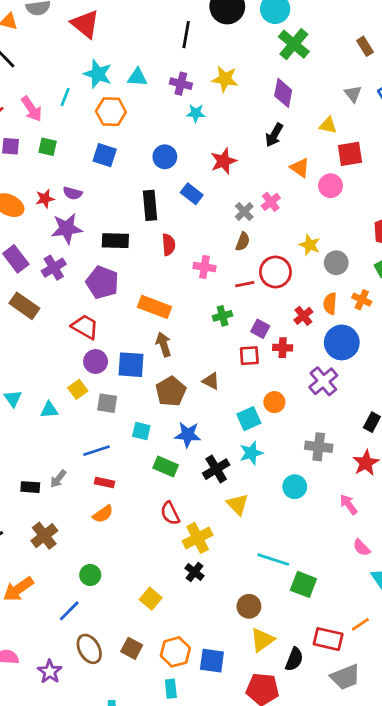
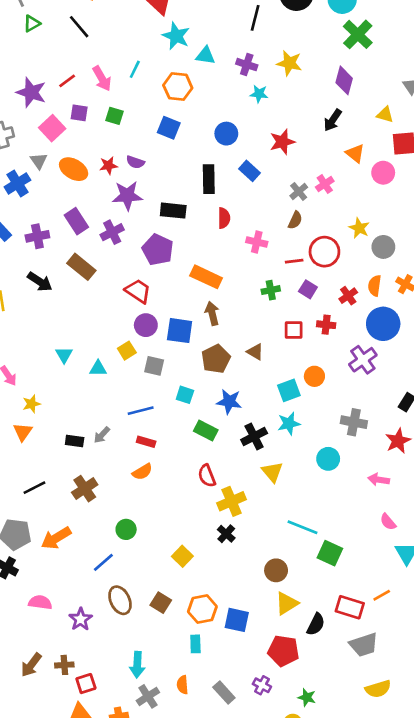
cyan star: (98, 74) -> (176, 36), moved
purple square: (260, 329) -> (308, 289), moved
pink arrow: (349, 504) -> (379, 480), turned -48

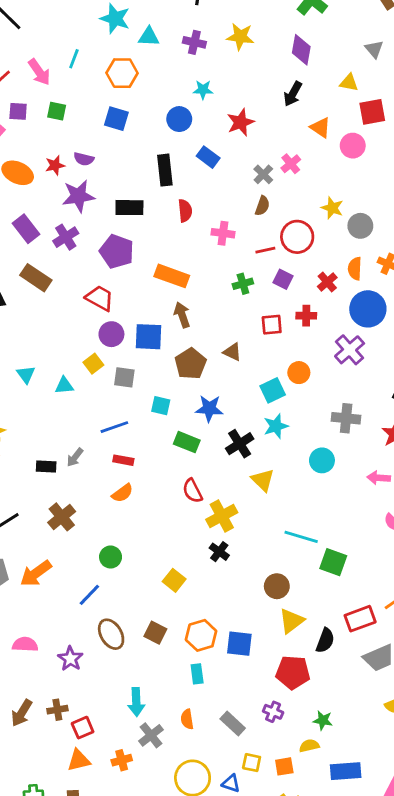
cyan star: (259, 94) -> (203, 90), moved
red rectangle: (350, 607) -> (360, 619), turned -32

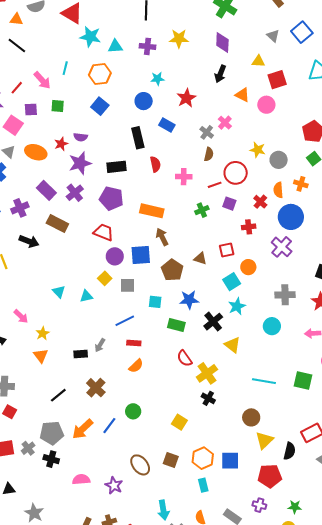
blue square: (116, 119) -> (100, 106), turned 30
red square: (272, 325) -> (227, 250), moved
green square: (333, 562) -> (303, 381), moved
blue line: (89, 595) -> (109, 426), moved

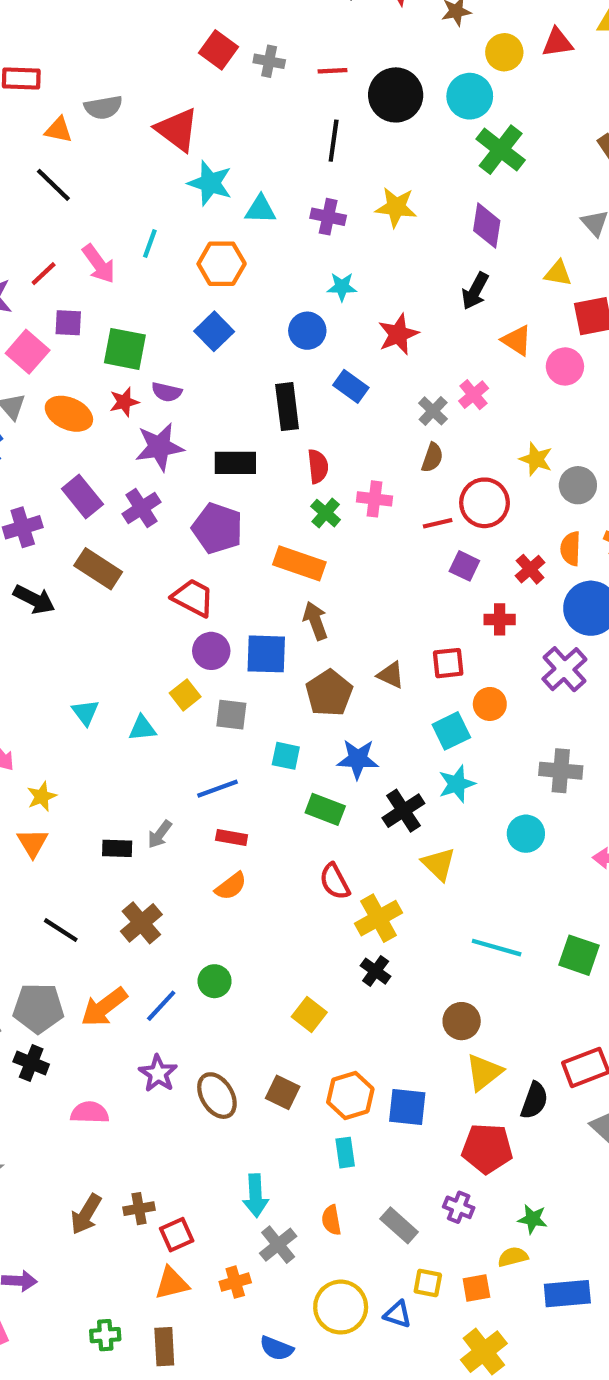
green square: (58, 106) -> (125, 349), moved, size x1.5
green cross: (202, 210) -> (326, 513), moved, turned -32
black line: (58, 395) -> (61, 930), turned 66
purple star: (114, 485) -> (158, 1073), moved

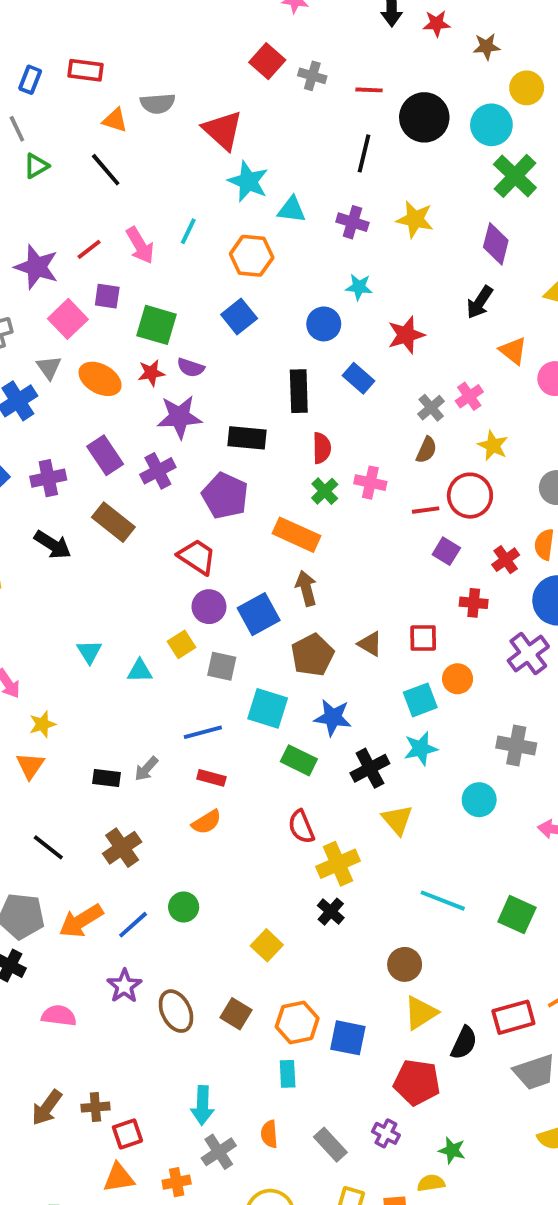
yellow star: (536, 459) -> (493, 446), moved
blue square: (266, 654) -> (259, 614), turned -36
cyan square: (286, 756) -> (268, 708), size x1.5

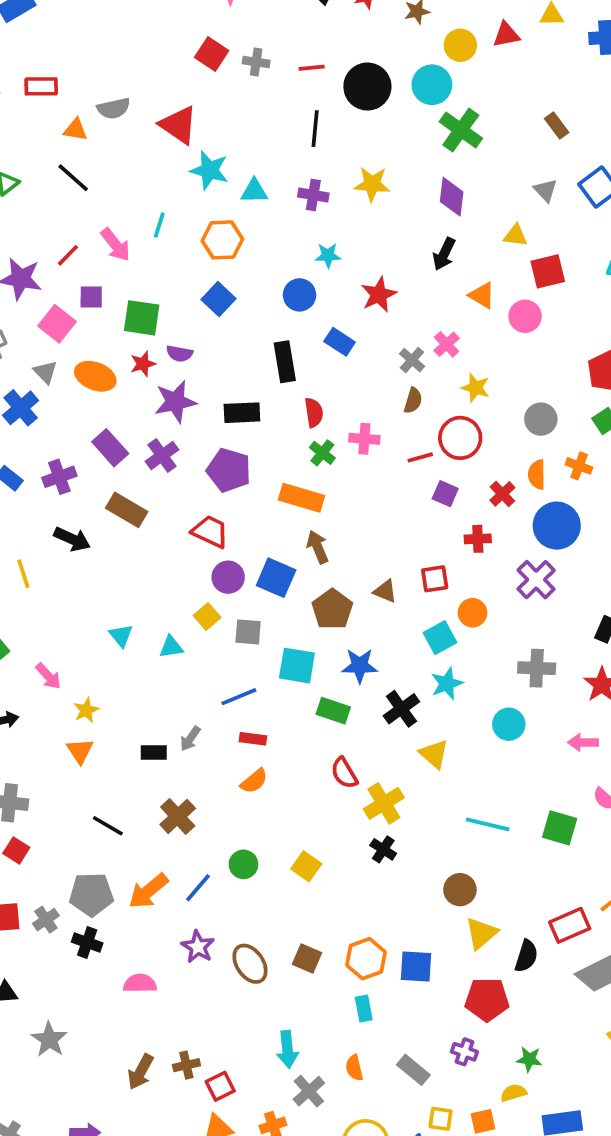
blue square: (259, 614) -> (276, 578), turned -30
yellow square: (267, 945) -> (306, 866), moved

